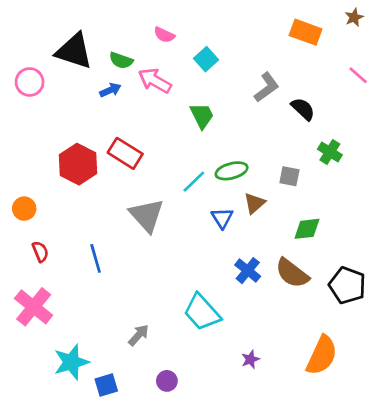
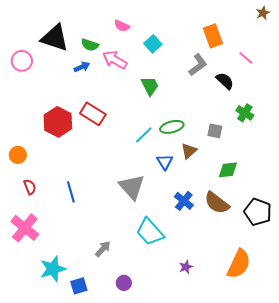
orange rectangle: (306, 32) -> (213, 36), moved, turned 50
pink line: (358, 75) -> (246, 58), moved
gray triangle: (147, 215) -> (132, 187), moved

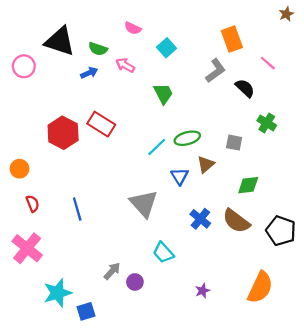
pink arrow: (115, 60) -> (125, 65), size x0.7
cyan trapezoid: (150, 232) -> (163, 253), size x0.7
purple circle: (124, 283) -> (135, 282), moved

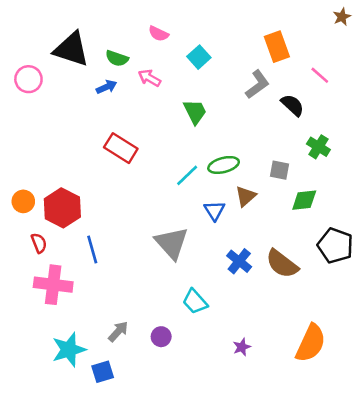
red hexagon: (63, 133) -> (62, 208), moved
green diamond: (248, 185) -> (304, 200), moved
black pentagon: (281, 231) -> (335, 246), moved
pink cross: (27, 248) -> (53, 285), moved, turned -32
gray arrow: (112, 271) -> (118, 331), moved

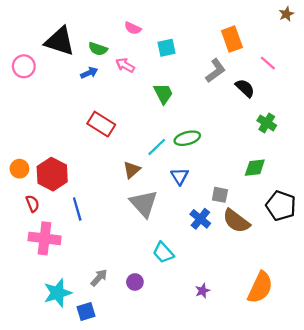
cyan square: (199, 57) -> (167, 48), turned 30
gray square: (279, 170) -> (220, 195), moved
brown triangle: (246, 196) -> (132, 170), moved

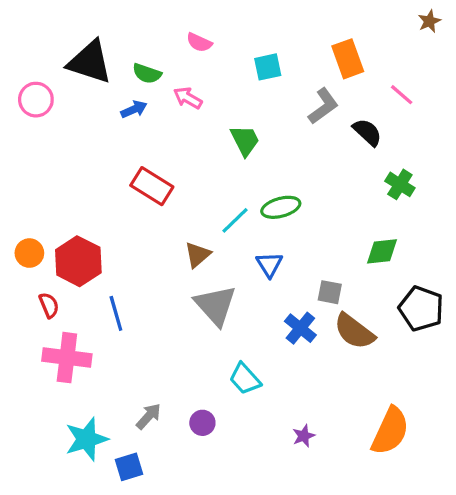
cyan square: (167, 48) -> (268, 67), moved

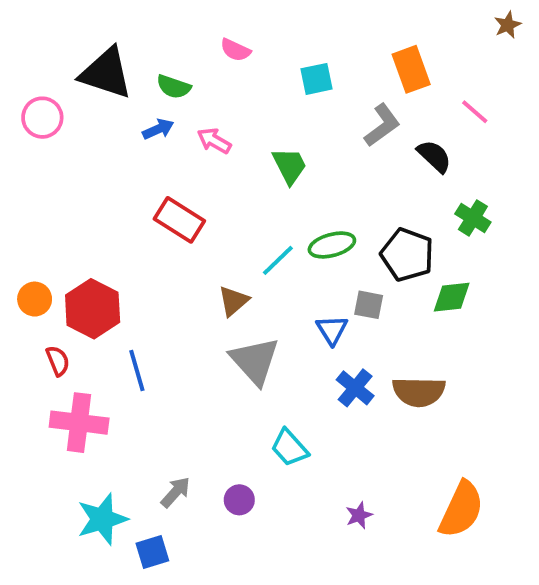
pink arrow: (188, 98) -> (214, 141), moved
blue triangle: (269, 264) -> (332, 330), moved
gray square: (330, 292) -> (369, 305), moved
black pentagon: (421, 309) -> (407, 255), moved
brown semicircle: (354, 331) -> (419, 392), turned -36

